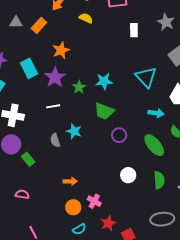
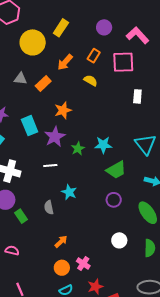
green trapezoid: (104, 111) -> (116, 170), moved, turned -55
gray semicircle: (55, 140) -> (49, 207), moved
orange arrow: (70, 181) -> (61, 242), turned -48

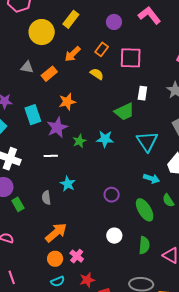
pink L-shape: (138, 35) -> (149, 15), moved
green trapezoid: (116, 170) -> (124, 112), moved
orange arrow: (61, 242) -> (56, 233), size x1.6

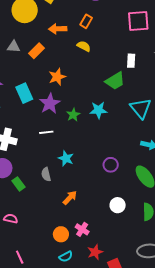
orange arrow: (73, 54) -> (58, 29), turned 48
pink square: (131, 58) -> (138, 21), moved
orange arrow: (56, 233) -> (70, 198), moved, size x0.7

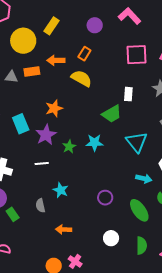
yellow semicircle: (84, 46) -> (81, 78), size x1.5
orange rectangle: (37, 51) -> (32, 71), moved, turned 35
orange arrow: (70, 198) -> (64, 229), turned -133

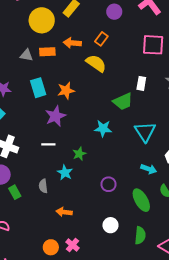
cyan rectangle: (21, 124) -> (38, 88), moved
green star: (69, 147) -> (79, 154), moved

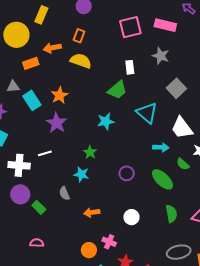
gray triangle: (26, 55) -> (13, 86), moved
white line: (48, 144) -> (45, 153), moved
white circle: (110, 225) -> (132, 217), moved

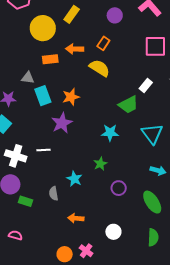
white rectangle: (130, 67) -> (146, 86), turned 32
green star: (90, 152) -> (100, 164), moved
green rectangle: (39, 207) -> (25, 201), turned -40

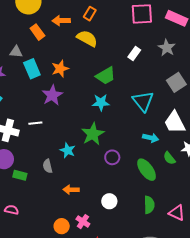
orange rectangle: (50, 59) -> (37, 32), turned 63
green trapezoid: (128, 105) -> (106, 76), moved
green star: (100, 164) -> (93, 134), size x1.6

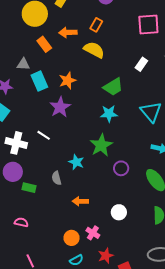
white line: (35, 123) -> (44, 135), turned 40

